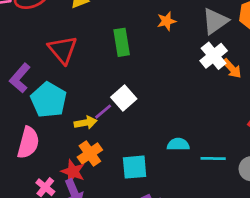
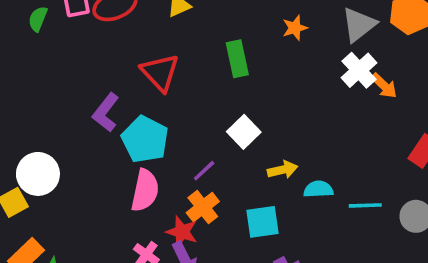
purple line: (103, 112) -> (204, 171), moved
yellow arrow: (86, 123) -> (283, 170), moved
pink semicircle: (28, 143) -> (145, 190), moved

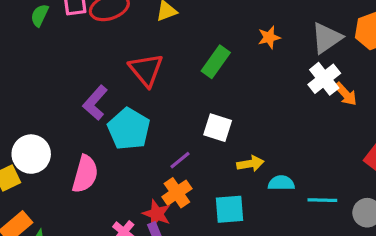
green rectangle: (237, 59) -> (216, 62), turned 44
white square: (244, 132) -> (218, 128), turned -32
pink semicircle: (145, 190) -> (85, 174), moved

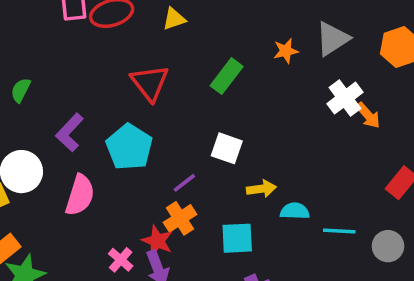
green semicircle: (40, 15) -> (21, 90), moved
gray triangle: (326, 38) -> (332, 39), moved
purple L-shape: (95, 103) -> (70, 132), moved

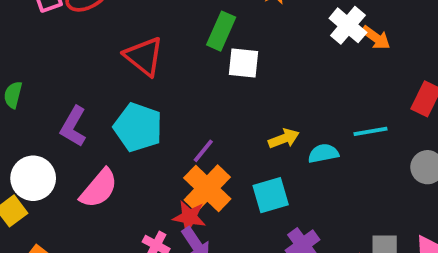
white square: (227, 148) -> (243, 63), moved
pink semicircle: (80, 195) -> (99, 188), turned 36
orange cross: (180, 218) -> (207, 188), size x1.4
cyan line: (339, 231) -> (370, 131), moved

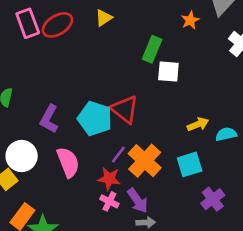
red triangle: (144, 56) -> (125, 109), moved
purple line: (203, 151) -> (118, 155), moved
pink semicircle: (99, 188) -> (68, 162), turned -60
red star: (189, 217) -> (109, 179), moved

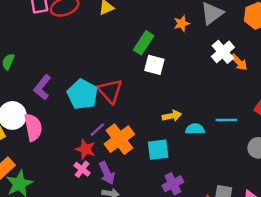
pink semicircle: (68, 162) -> (33, 127), moved

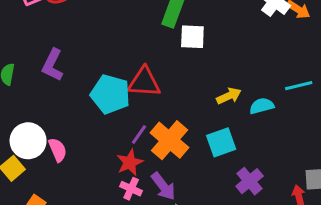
purple L-shape: (42, 87) -> (53, 65), moved
red triangle: (110, 91) -> (144, 82), turned -32
pink semicircle: (33, 127) -> (58, 150), size x0.7
red star: (85, 149) -> (130, 162), turned -30

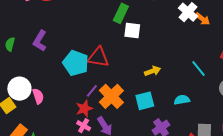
cyan line: (299, 86) -> (198, 68), turned 60
cyan semicircle: (262, 106) -> (182, 100), moved

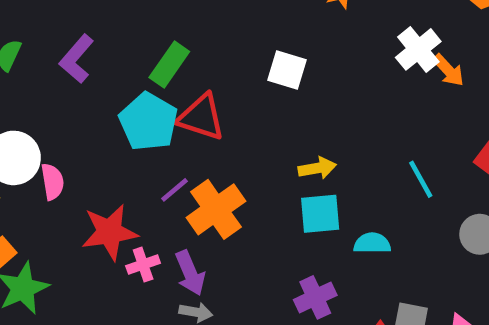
green rectangle: (121, 13) -> (169, 64), moved
cyan square: (145, 101) -> (320, 214), moved
red star: (84, 109) -> (109, 232), moved, size x1.4
pink cross: (84, 126) -> (143, 264), turned 32

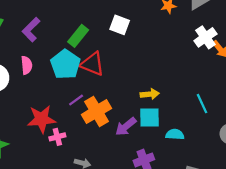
white square: (287, 70) -> (120, 25), moved
pink semicircle: (52, 182) -> (27, 65), moved
purple arrow: (190, 273) -> (126, 127), moved, turned 70

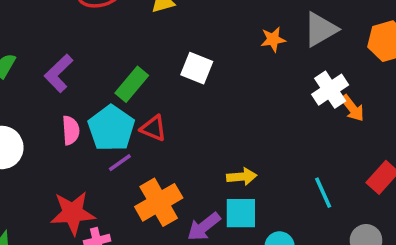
red triangle: (92, 64) -> (153, 128), size x0.7
pink semicircle: (27, 65) -> (71, 130), moved
purple line: (76, 100) -> (120, 163), moved

